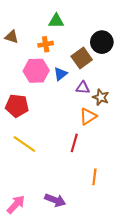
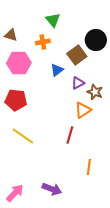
green triangle: (56, 21) -> (53, 20), turned 49
pink hexagon: (36, 71) -> (19, 63), moved
purple triangle: (83, 88) -> (78, 83), turned -32

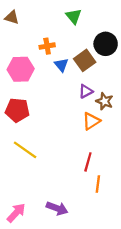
green triangle: (53, 20) -> (74, 16), moved
brown triangle: (11, 35) -> (12, 17), moved
blue triangle: (57, 70) -> (61, 65), moved, turned -32
red line: (70, 135) -> (88, 162), moved

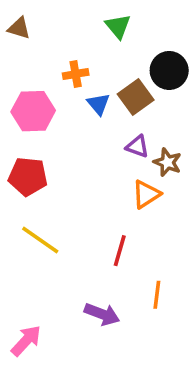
purple triangle: (86, 91) -> (137, 146), turned 48
red line: (88, 162) -> (120, 251), moved
purple arrow: (57, 208) -> (102, 314), moved

